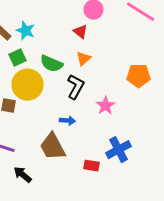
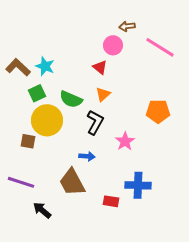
blue cross: (118, 150) -> (138, 185), turned 30

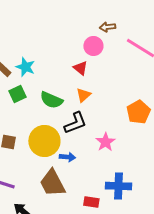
orange pentagon: (158, 111) -> (138, 112), turned -30
yellow circle: (47, 120) -> (44, 141), moved
black L-shape: (95, 122) -> (75, 123), turned 40

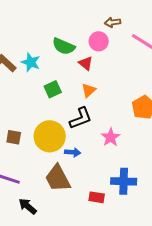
green square: (17, 94) -> (53, 89), moved
green semicircle: (51, 100) -> (64, 46), moved

